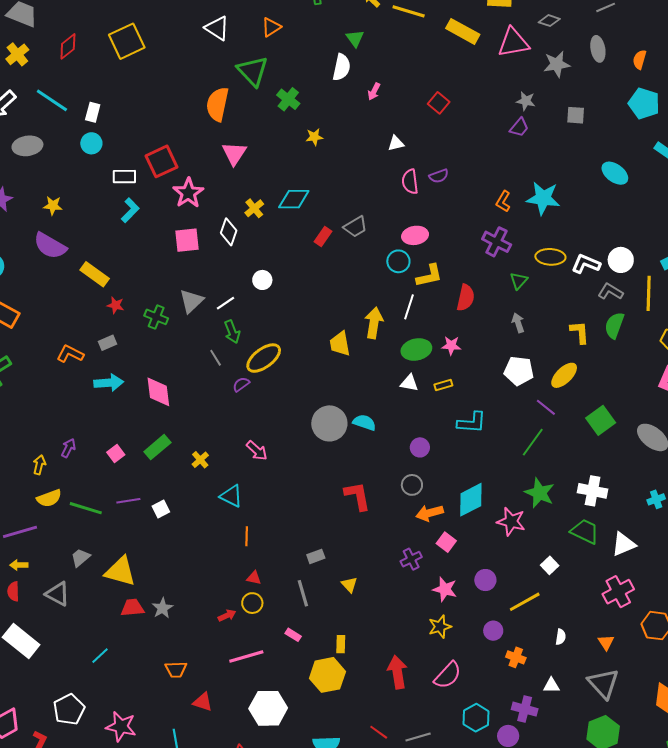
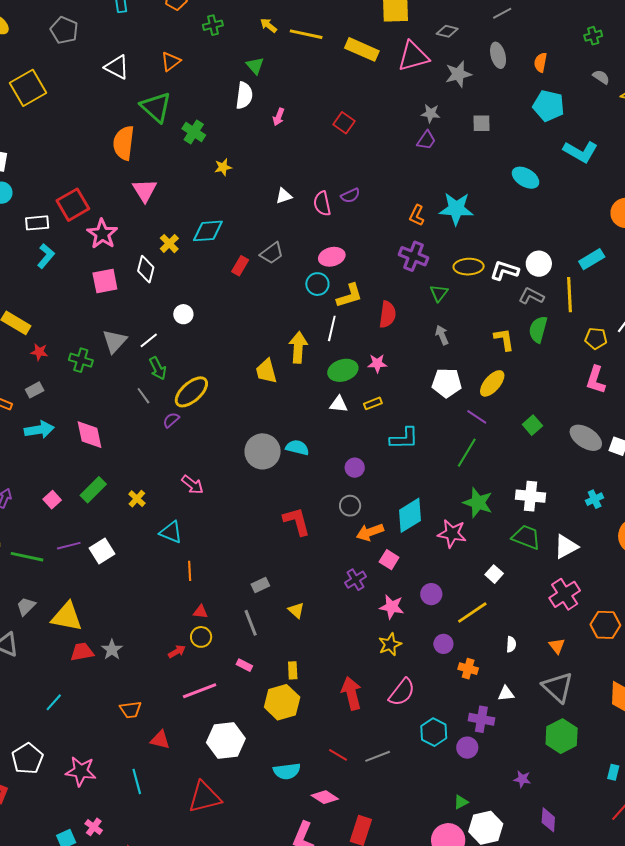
white triangle: (396, 143) -> (284, 196), moved
green square: (601, 420) -> (532, 425), size x0.7
white square: (161, 509) -> (102, 551), size x1.4

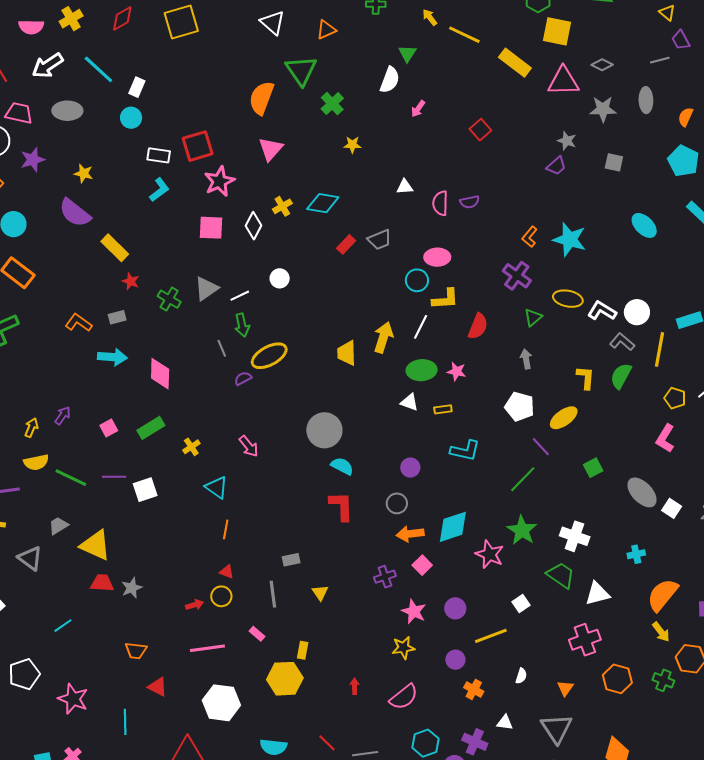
cyan semicircle: (297, 448) -> (342, 466), moved
red arrow: (351, 693) -> (355, 686), size x0.5

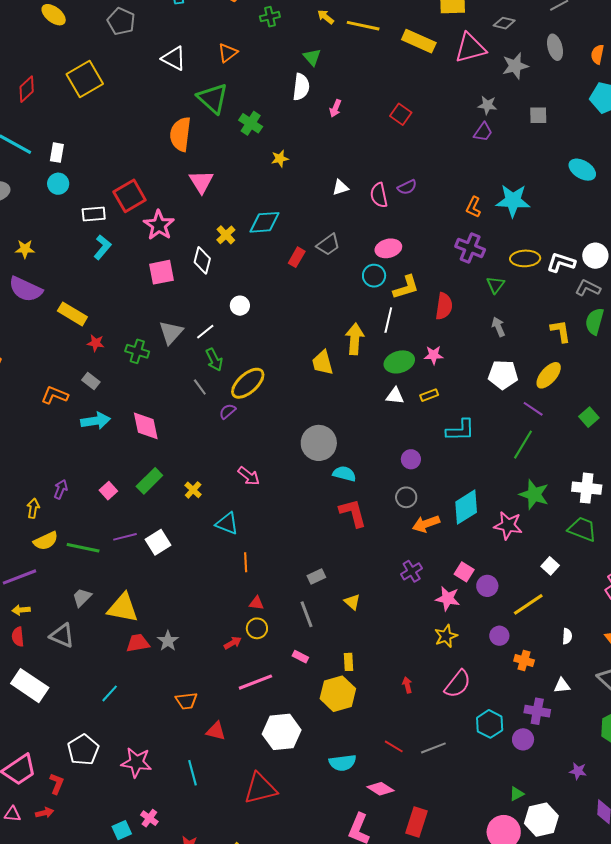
gray rectangle: (117, 317) -> (91, 381), turned 66
pink square: (422, 565) -> (464, 572), moved

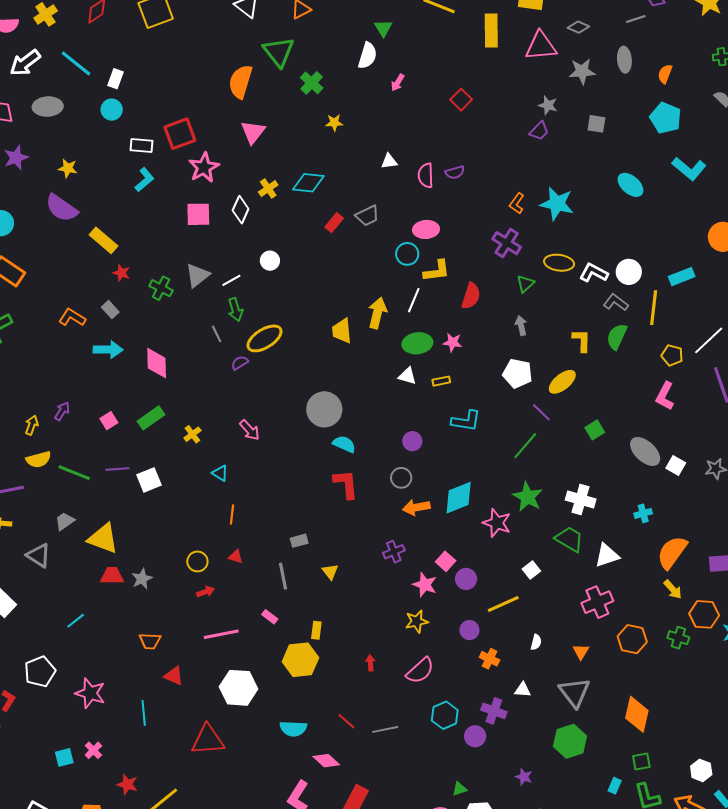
yellow rectangle: (419, 41) -> (491, 30), turned 56
cyan triangle: (227, 523) -> (220, 473), size x0.7
yellow circle: (257, 628) -> (197, 561), moved

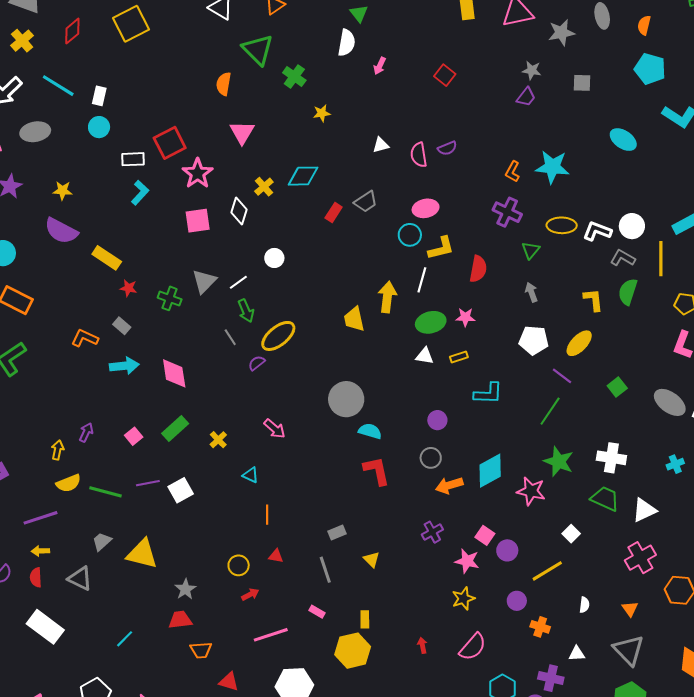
orange semicircle: (241, 82) -> (224, 84), size x0.7
red trapezoid: (112, 576) -> (180, 620), moved

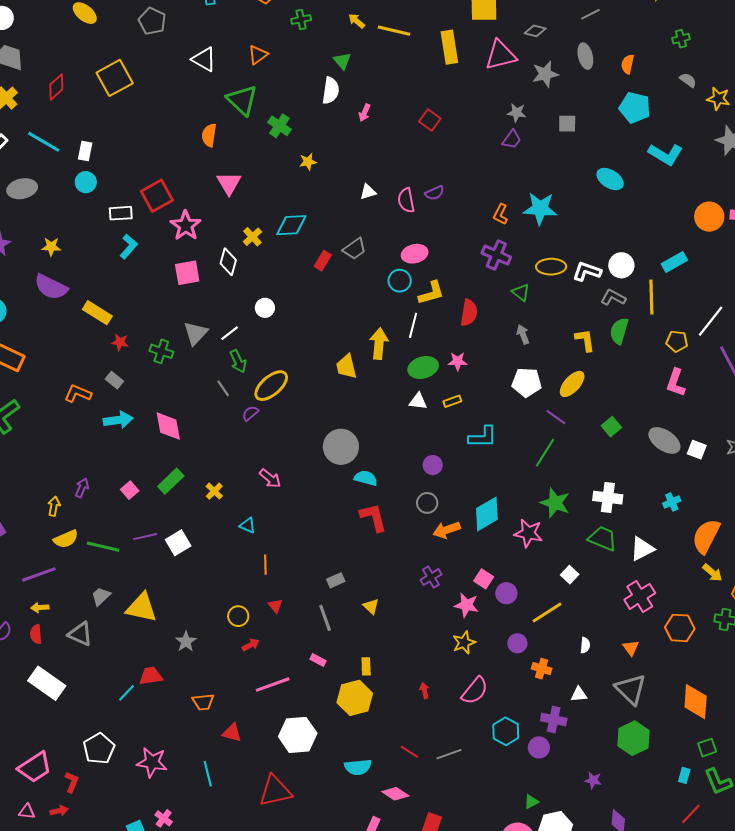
green triangle: (531, 250) -> (521, 292), turned -30
red triangle: (276, 556) -> (275, 606), turned 42
red trapezoid: (180, 620) -> (151, 676), moved

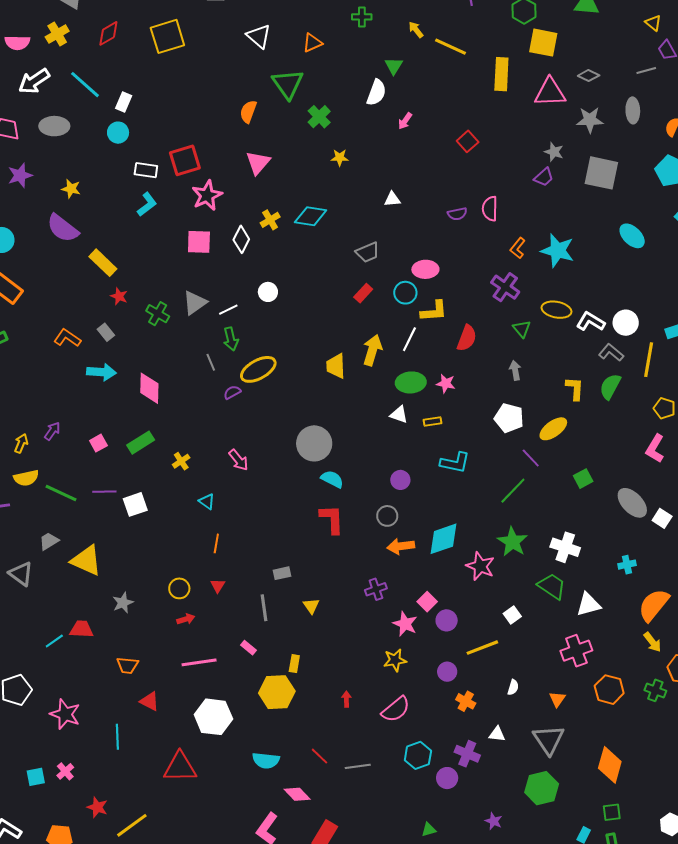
gray square: (567, 124) -> (601, 173), size x1.8
pink semicircle: (406, 200) -> (490, 209), moved
red rectangle: (323, 261) -> (363, 293), moved

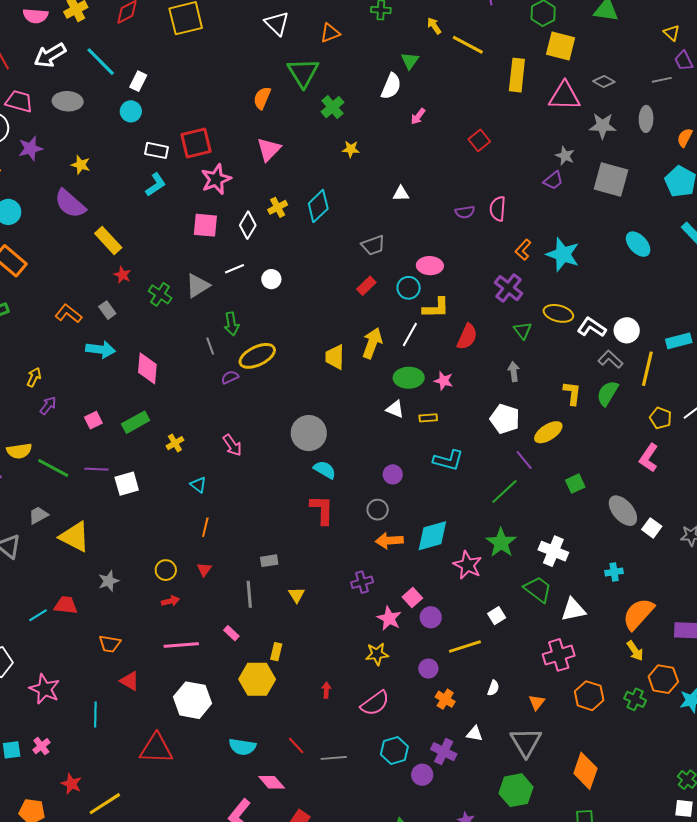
cyan diamond: (311, 216) -> (318, 206), turned -56
white line: (228, 310) -> (234, 269), moved
yellow arrow: (21, 443) -> (34, 377), moved

